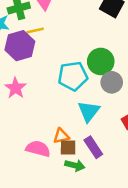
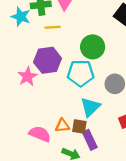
purple hexagon: (20, 46) -> (48, 60), moved
green circle: (101, 61) -> (93, 47), moved
brown square: (68, 147) -> (79, 126), moved

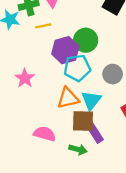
purple hexagon: (48, 60) -> (65, 50), moved
orange triangle: (62, 126) -> (68, 98), moved, size x1.5
brown square: (79, 126) -> (83, 121), size x1.5

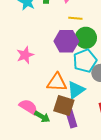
yellow line: (43, 26) -> (75, 18), moved
cyan pentagon: (77, 68) -> (85, 61), moved, turned -30
green arrow: (78, 149) -> (42, 117), moved

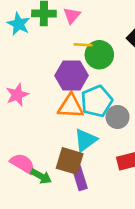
green circle: (86, 38) -> (99, 55), moved
orange triangle: (57, 82) -> (71, 106), moved

